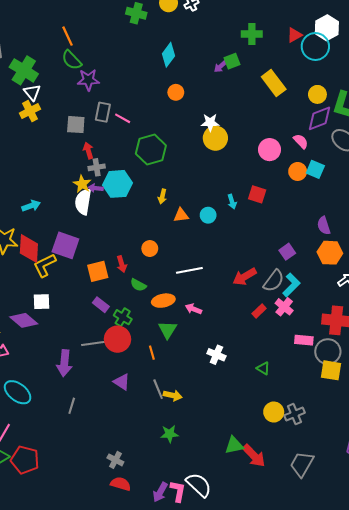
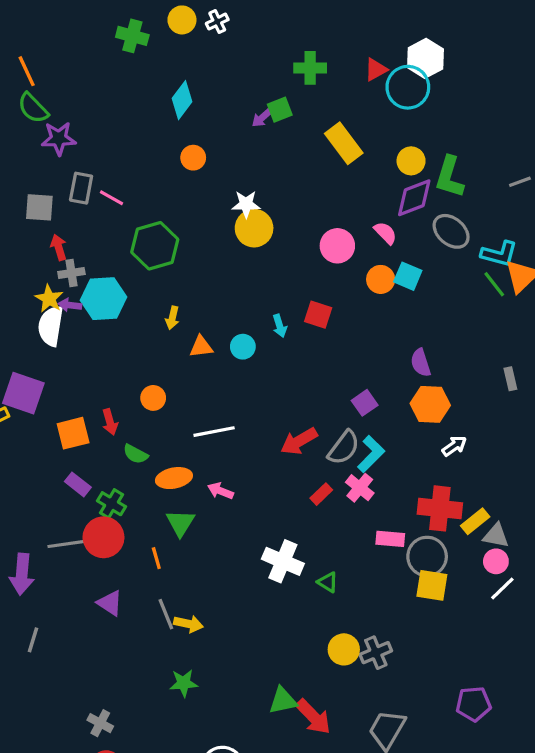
white cross: (216, 355) -> (283, 561), moved, size x1.4

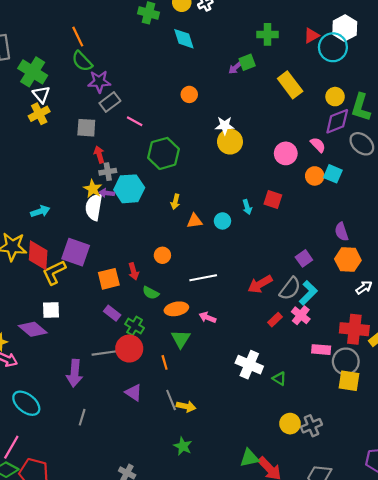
cyan diamond: (182, 100) -> (184, 39), moved, turned -55
gray rectangle: (81, 188) -> (110, 102), moved, turned 42
green star: (184, 683) -> (183, 446), turned 30

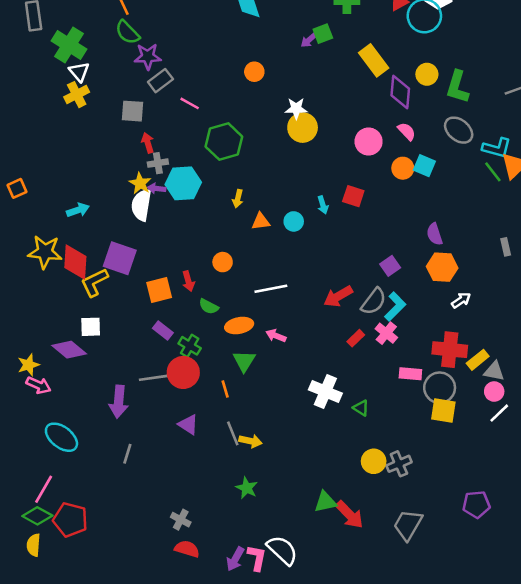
purple diamond: (337, 121) -> (400, 92), moved, turned -64

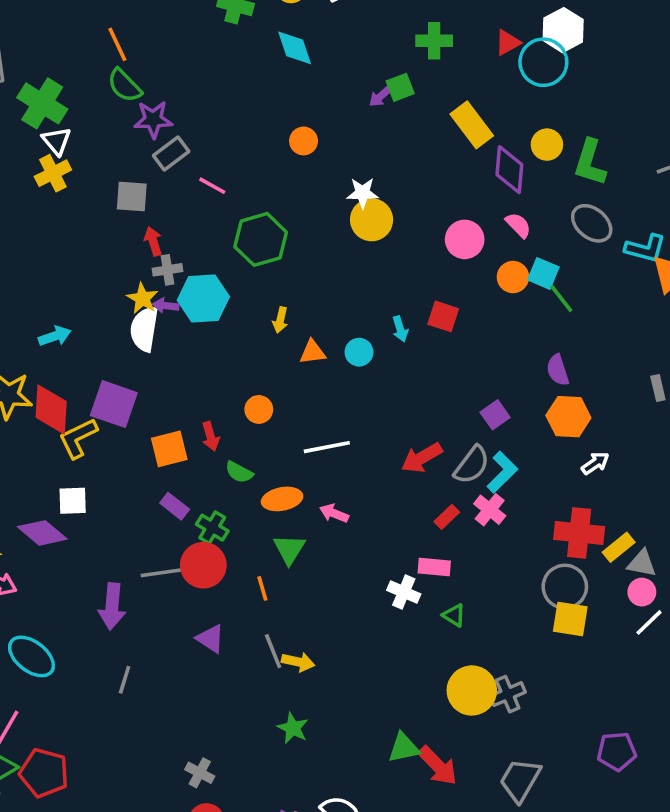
green line: (493, 172) -> (561, 298), moved
pink rectangle: (410, 374) -> (434, 567), moved
white cross: (325, 392) -> (404, 592), size x0.7
yellow circle: (374, 461) -> (472, 690), size x1.4

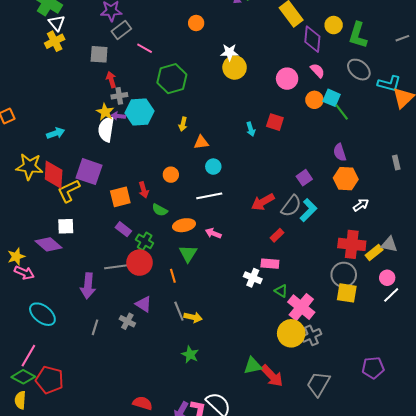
cyan circle: (359, 352) -> (213, 167), moved
pink cross: (490, 510) -> (301, 307), moved, size x1.5
gray triangle: (642, 563) -> (389, 244), moved
gray cross: (200, 773) -> (127, 321), moved

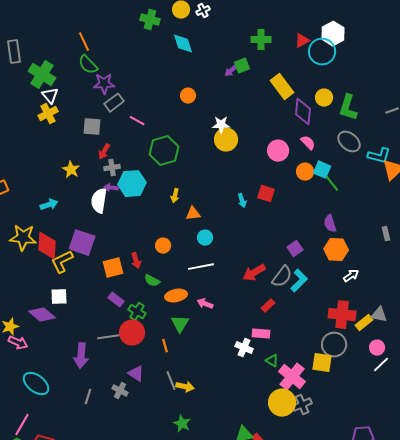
red arrow: (111, 80) -> (104, 152), turned -133
yellow star: (105, 112) -> (71, 170), moved
yellow square: (347, 293) -> (322, 363), moved

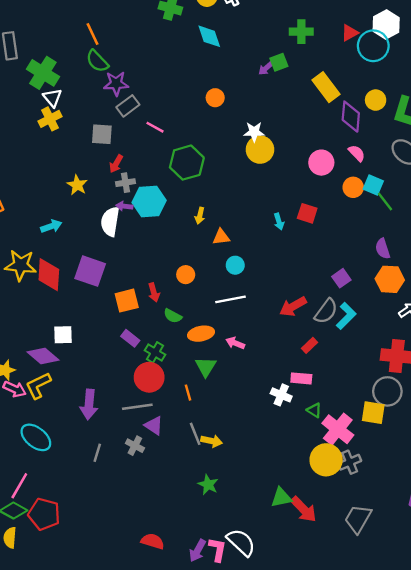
yellow L-shape: (62, 262) -> (38, 386), moved
gray line: (110, 337) -> (137, 407), moved

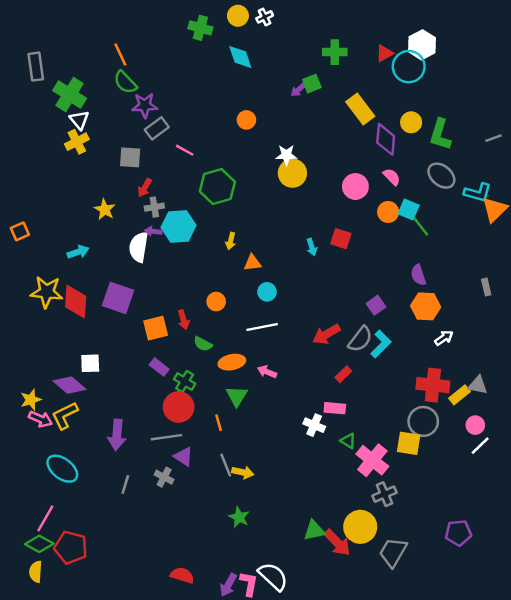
yellow circle: (326, 460) -> (360, 527), moved

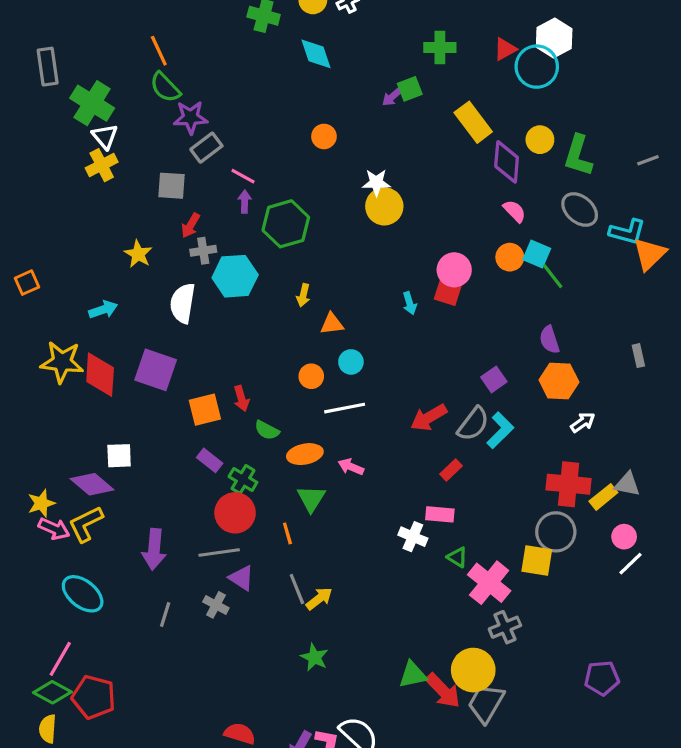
pink circle: (355, 187) -> (454, 270), moved
purple arrow: (153, 231) -> (245, 202), moved, turned 84
orange circle: (216, 302) -> (311, 376), moved
yellow arrow: (243, 472) -> (319, 599), turned -50
gray trapezoid: (393, 552) -> (486, 703), moved

